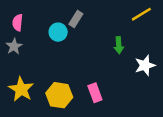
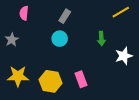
pink semicircle: (18, 23) -> (24, 13), moved
cyan circle: (58, 32) -> (60, 39), moved
yellow star: (21, 89) -> (18, 76), turned -30

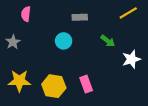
gray rectangle: (65, 16) -> (80, 17), moved, turned 56
green arrow: (101, 39) -> (108, 41), turned -48

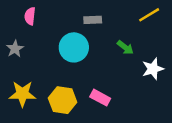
cyan circle: (64, 41) -> (74, 47), size x1.5
pink rectangle: (86, 84) -> (100, 98), turned -42

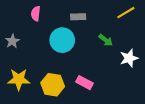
pink semicircle: (30, 16) -> (36, 14), moved

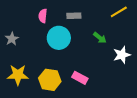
pink semicircle: (36, 14) -> (43, 16), moved

